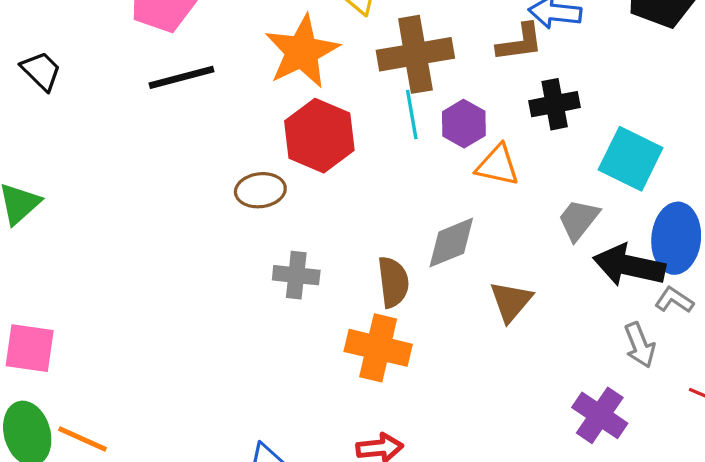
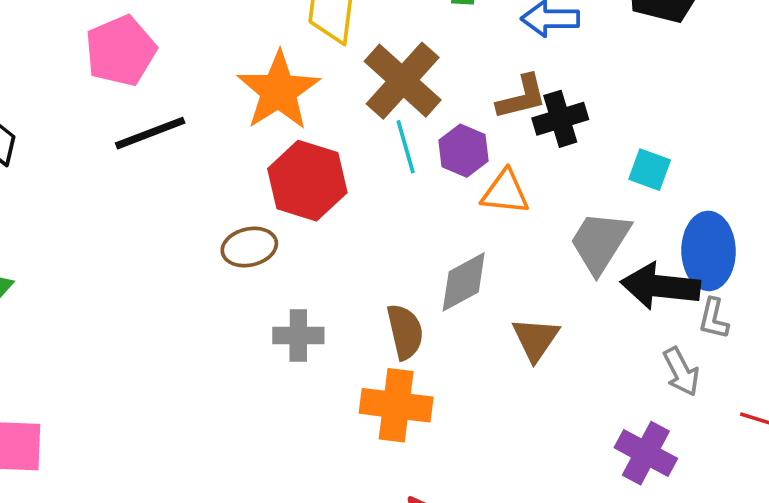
brown L-shape: (520, 42) -> (522, 97), moved
brown cross: (415, 54) -> (403, 81), turned -32
cyan square: (631, 159) -> (650, 170), size x0.6
gray trapezoid: (579, 220) -> (600, 242), size x1.4
gray L-shape: (674, 300) -> (714, 319), turned -105

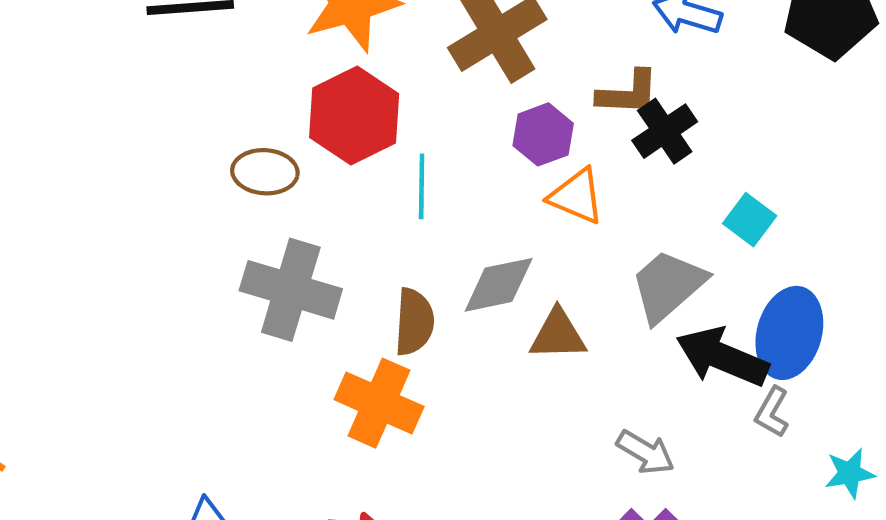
black cross: (560, 119) -> (665, 131), turned -34
cyan line: (406, 147) -> (422, 186), moved
gray cross: (298, 336) -> (291, 290), size x1.6
brown triangle: (536, 339) -> (558, 335), moved, turned 38
gray arrow: (681, 372) -> (645, 452), moved, turned -48

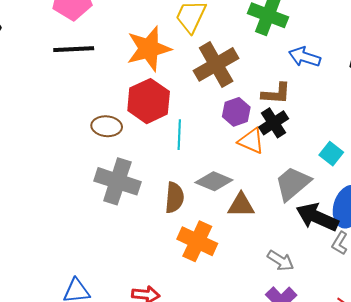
black cross: (665, 131) -> (274, 123), moved
gray diamond: (499, 285) -> (214, 181), turned 33
orange cross: (379, 403) -> (197, 241), moved

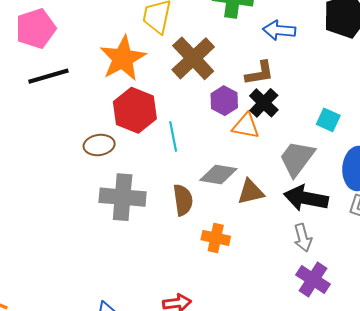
black arrow: (317, 217) -> (306, 198), moved
orange cross: (197, 241) -> (216, 238), size x0.7
gray arrow: (280, 261) -> (303, 238), turned 56

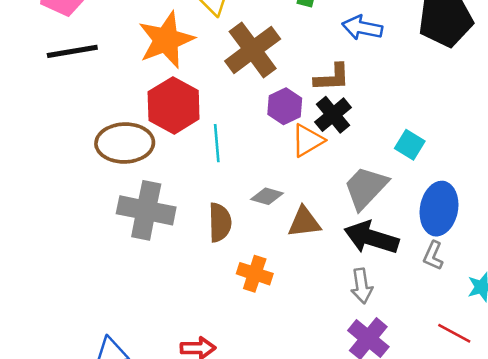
orange triangle: (246, 126) -> (308, 140), turned -48
brown ellipse: (99, 145) -> (125, 143), size x1.5
gray diamond: (218, 175) -> (267, 196), size x0.7

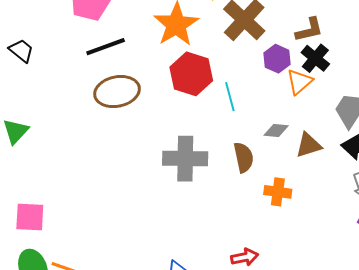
brown ellipse: (125, 143) -> (117, 92), moved

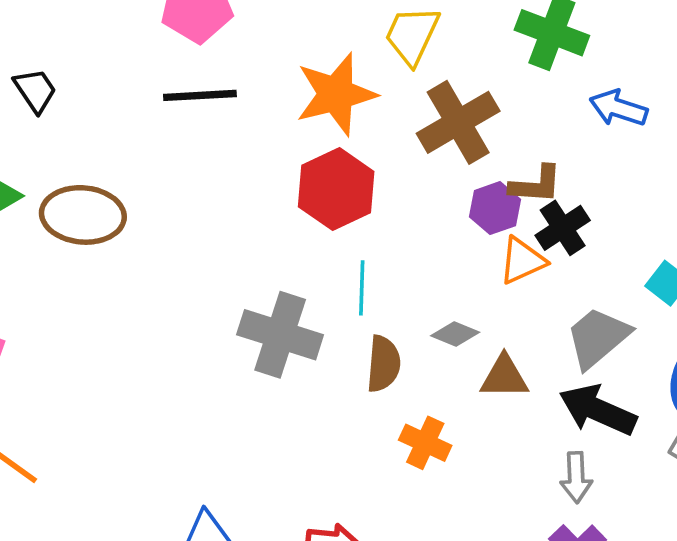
brown L-shape: (309, 30) -> (536, 185), moved
black trapezoid: (21, 51) -> (35, 90), moved
brown ellipse: (117, 92) -> (83, 215), moved
cyan line: (230, 97) -> (362, 288), moved

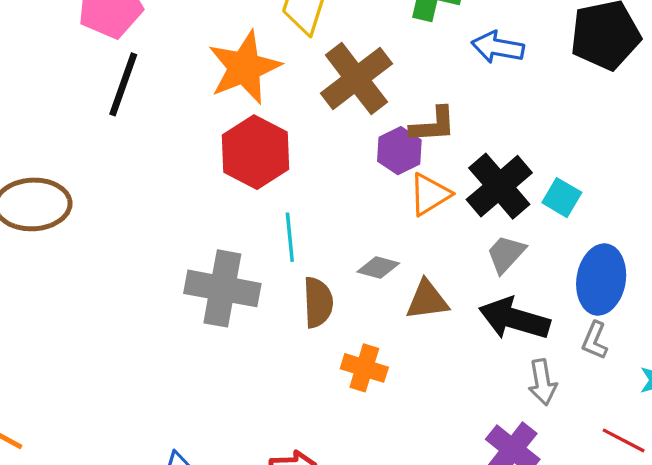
black line: (200, 95) -> (123, 84), turned -60
black cross: (563, 228) -> (499, 186), moved, size x1.4
gray trapezoid: (598, 337) -> (506, 254), size x0.7
gray arrow: (576, 477) -> (542, 382), moved

